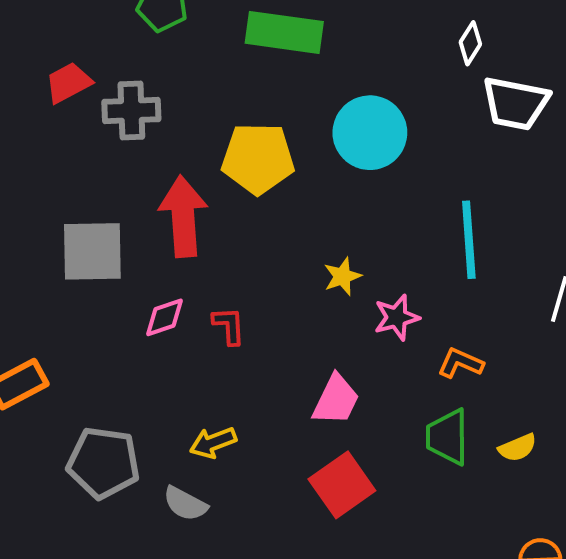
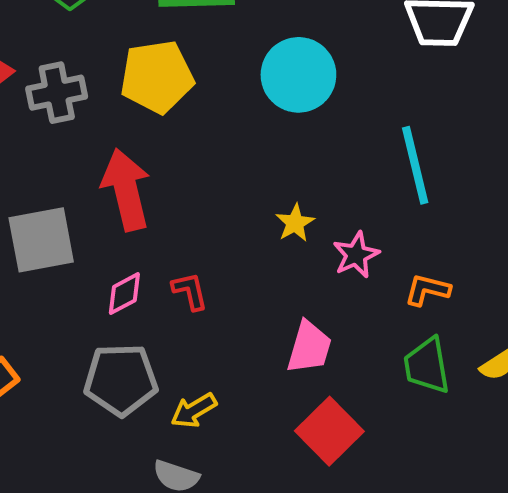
yellow pentagon: (258, 158) -> (157, 77), moved
gray pentagon: (103, 463) -> (121, 380), moved

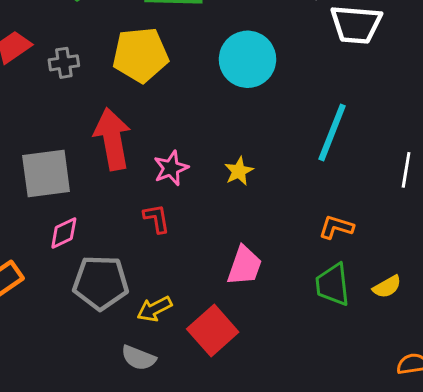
gray cross: (57, 93) -> (64, 63), size x0.7
cyan line: (415, 165) -> (332, 132), turned 32
pink star: (356, 255) -> (171, 168), moved
pink diamond: (124, 294) -> (64, 233), moved
red square: (329, 431) -> (213, 330), moved

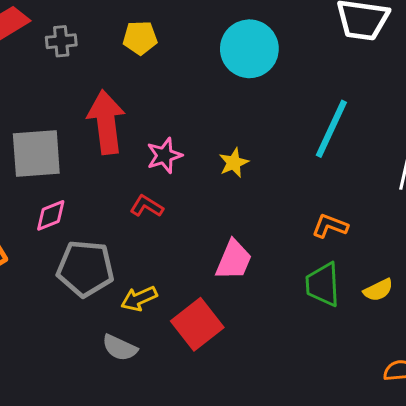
yellow pentagon: (140, 55) -> (140, 38), size x0.6
red L-shape: (157, 218) -> (147, 206), turned -52

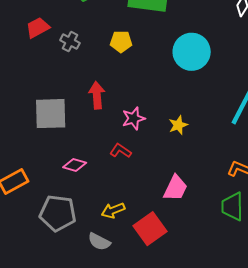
gray cross: (61, 41) -> (70, 42), turned 30
red arrow: (106, 122) -> (97, 95), size x0.7
pink diamond: (51, 215) -> (75, 165), moved, turned 35
gray pentagon: (85, 268) -> (58, 213), moved

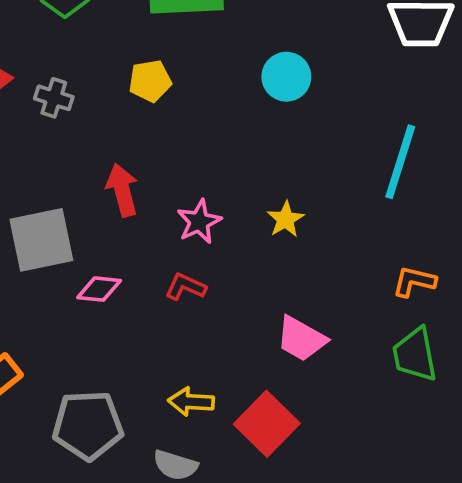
cyan circle: (192, 52) -> (286, 77), size x0.7
pink diamond: (75, 165) -> (99, 289), moved
pink trapezoid: (175, 188) -> (301, 339), turned 104
yellow arrow: (113, 210) -> (191, 402), turned 35

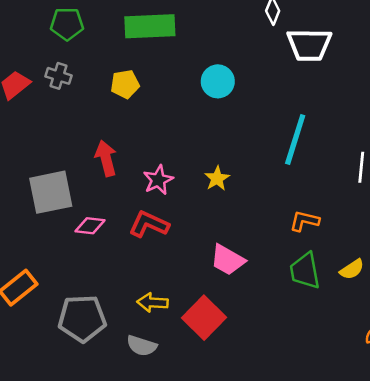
gray cross: (54, 98) -> (58, 76), moved
red L-shape: (185, 287) -> (149, 224), size x1.4

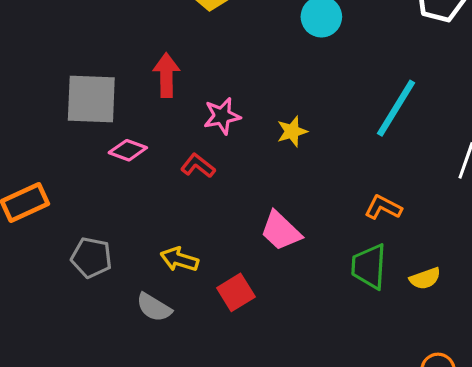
red L-shape: (149, 224) -> (198, 166), size x0.7
gray pentagon: (82, 318) -> (91, 258), size x0.7
red square: (204, 318) -> (236, 292), size x0.7

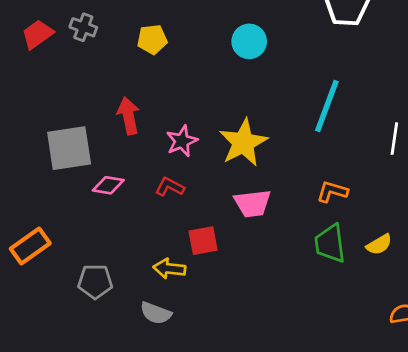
yellow star: (292, 131) -> (243, 143), size x1.8
pink trapezoid: (281, 231) -> (253, 203), moved, turned -39
red square: (236, 292) -> (203, 241), moved, turned 32

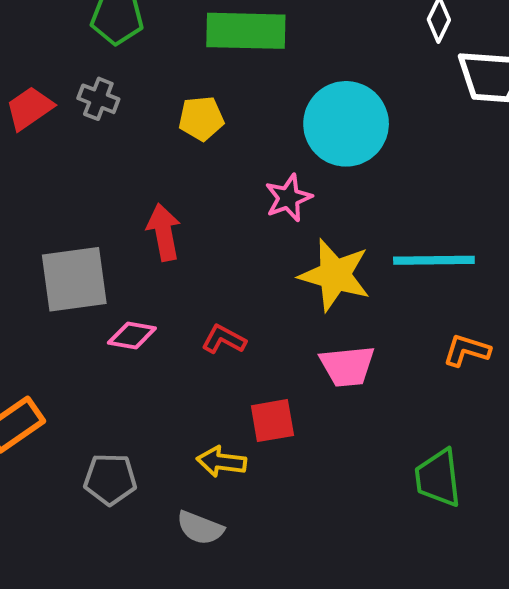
cyan circle: (249, 41) -> (346, 124), size x1.6
cyan line: (327, 106) -> (434, 260), moved, turned 68
pink star: (182, 141) -> (288, 198), moved
yellow star: (243, 143) -> (335, 275), turned -30
green trapezoid: (330, 244) -> (438, 478), moved

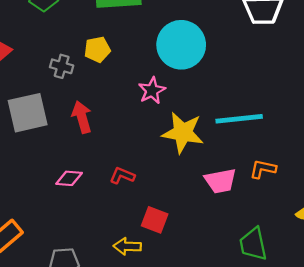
gray cross: (98, 99) -> (62, 66), moved
gray square: (74, 279) -> (28, 113), moved
pink trapezoid: (347, 366) -> (221, 181), moved
red square: (272, 421) -> (155, 220), turned 36

